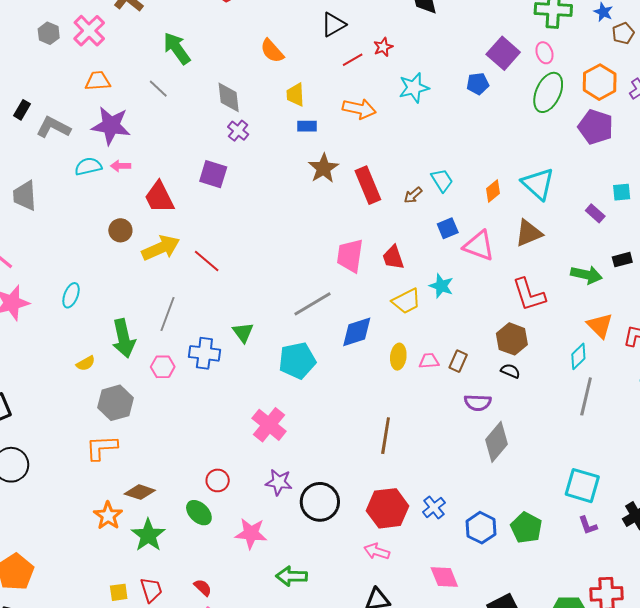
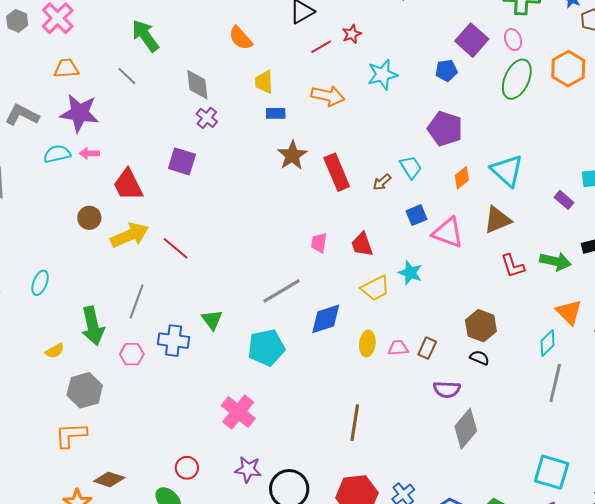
purple pentagon: (596, 127) -> (445, 129), moved
pink trapezoid: (350, 256) -> (319, 243), size x0.6
red L-shape: (529, 295) -> (513, 266), moved, size x0.7

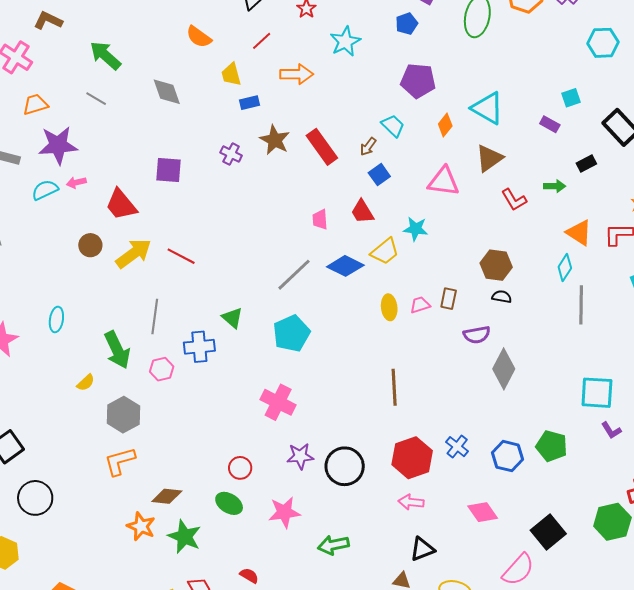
red line: (321, 47) -> (262, 41), moved
purple cross: (207, 118) -> (231, 154), moved
blue square: (417, 215) -> (379, 175), moved
green arrow: (555, 261) -> (555, 186), size x0.7
blue diamond: (326, 319) -> (345, 266), moved, turned 57

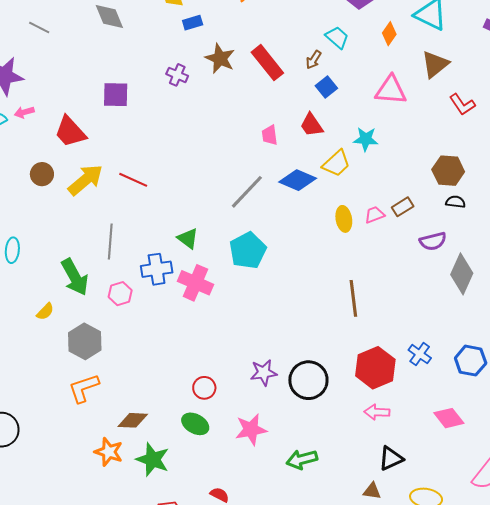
brown rectangle: (449, 299) -> (403, 207), turned 50
pink cross: (278, 402) -> (195, 283), moved

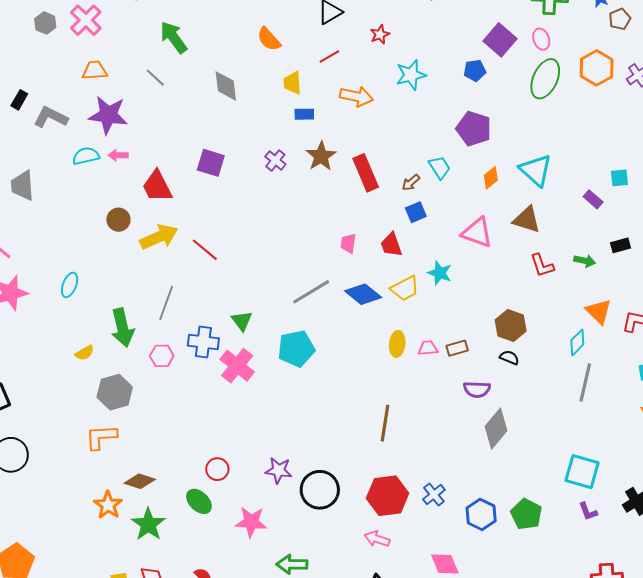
brown triangle: (435, 64) -> (527, 220), turned 40

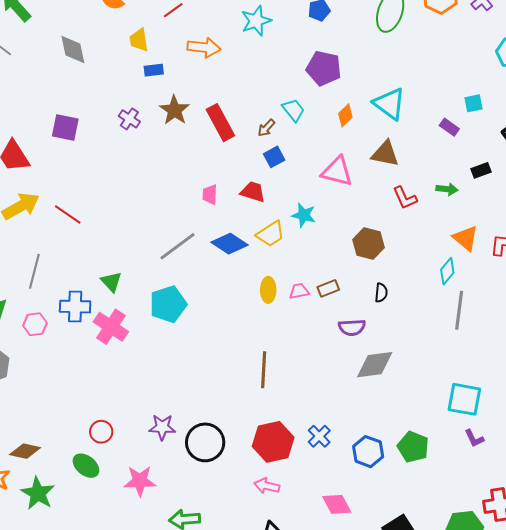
red trapezoid: (391, 245) -> (253, 192), turned 132
brown hexagon: (511, 326) -> (369, 244), moved
black semicircle: (509, 358) -> (381, 293), turned 78
gray diamond: (496, 429) -> (375, 365), turned 48

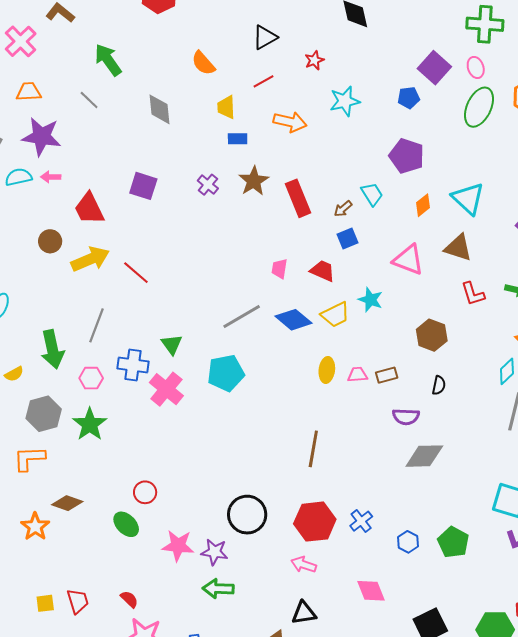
purple star: (162, 427) -> (214, 552), moved
blue hexagon: (368, 452) -> (408, 542), size x0.7
green star: (38, 493) -> (90, 424), moved

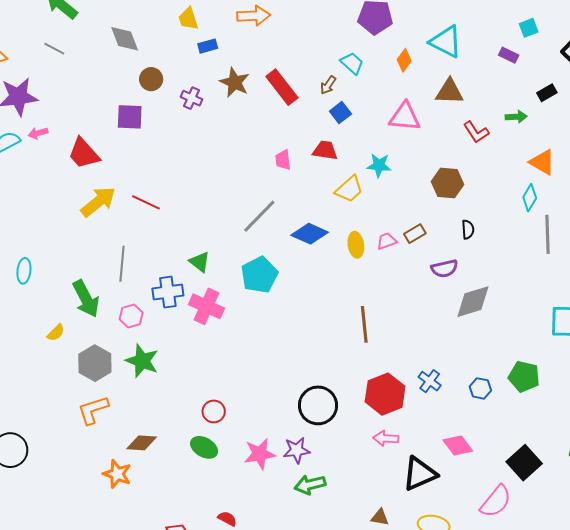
brown circle: (50, 241) -> (151, 79), moved
blue diamond: (294, 320) -> (310, 234), moved
black triangle: (304, 613) -> (420, 474), moved, size x1.4

